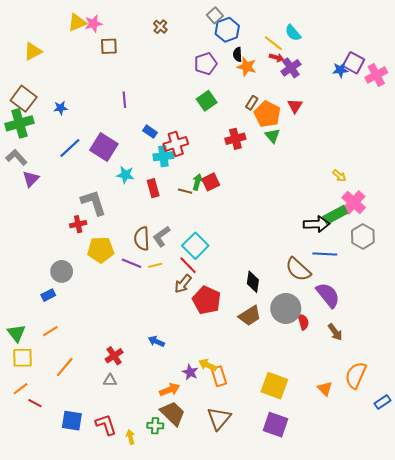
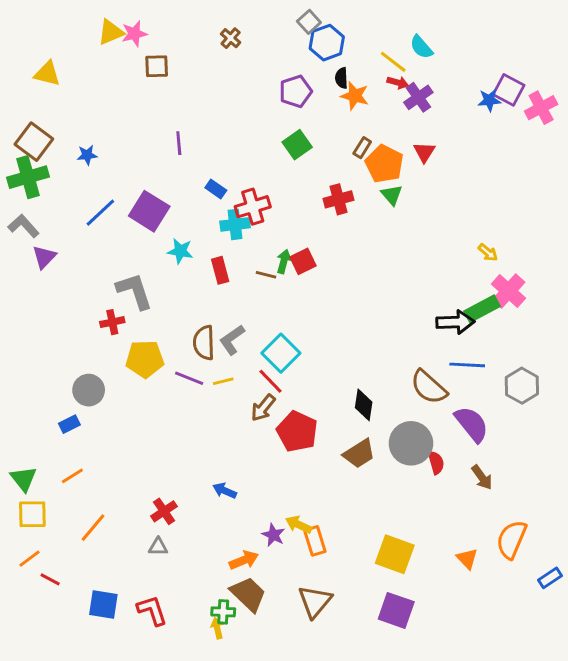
yellow triangle: (33, 51) -> (47, 74), turned 42
gray hexagon: (363, 236) -> (522, 386), moved
yellow arrow: (131, 437) -> (217, 628), moved

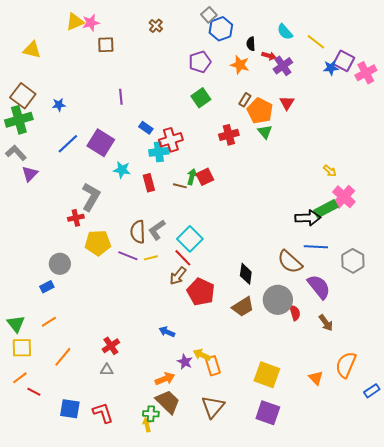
yellow line: (393, 62) -> (316, 42), moved
black semicircle: (341, 78) -> (251, 44), moved
gray L-shape: (134, 291) -> (91, 197), turned 48
blue arrow: (225, 491) -> (167, 332), moved

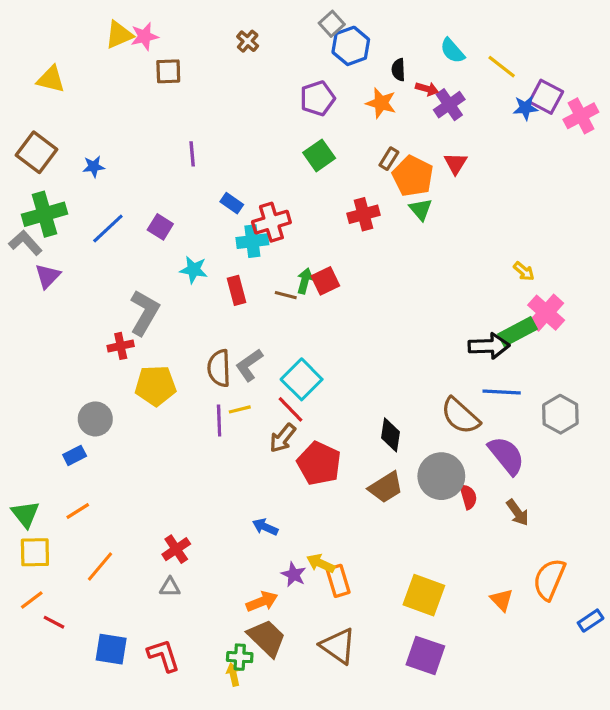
green cross: (19, 120) -> (44, 214), moved
purple square: (101, 143) -> (160, 227), size x0.6
purple line: (128, 256) -> (219, 421), moved, turned 66
brown triangle: (213, 407) -> (338, 646), turned -35

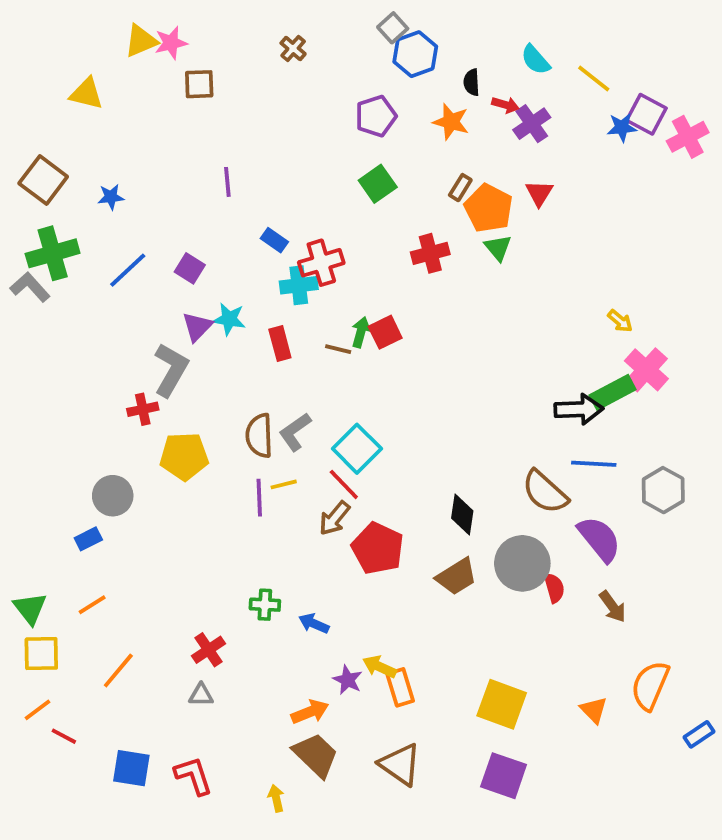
yellow triangle: (51, 79) -> (86, 94), moved
purple triangle: (48, 276) -> (197, 327), moved
green cross: (240, 657) -> (265, 605), moved

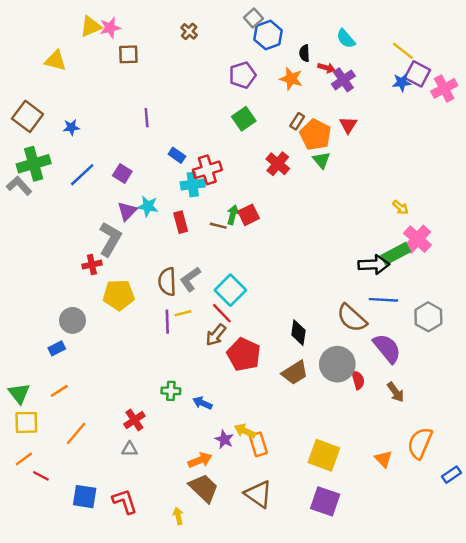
yellow line: (594, 79) -> (403, 51), moved
red cross: (430, 253) -> (278, 164), turned -35

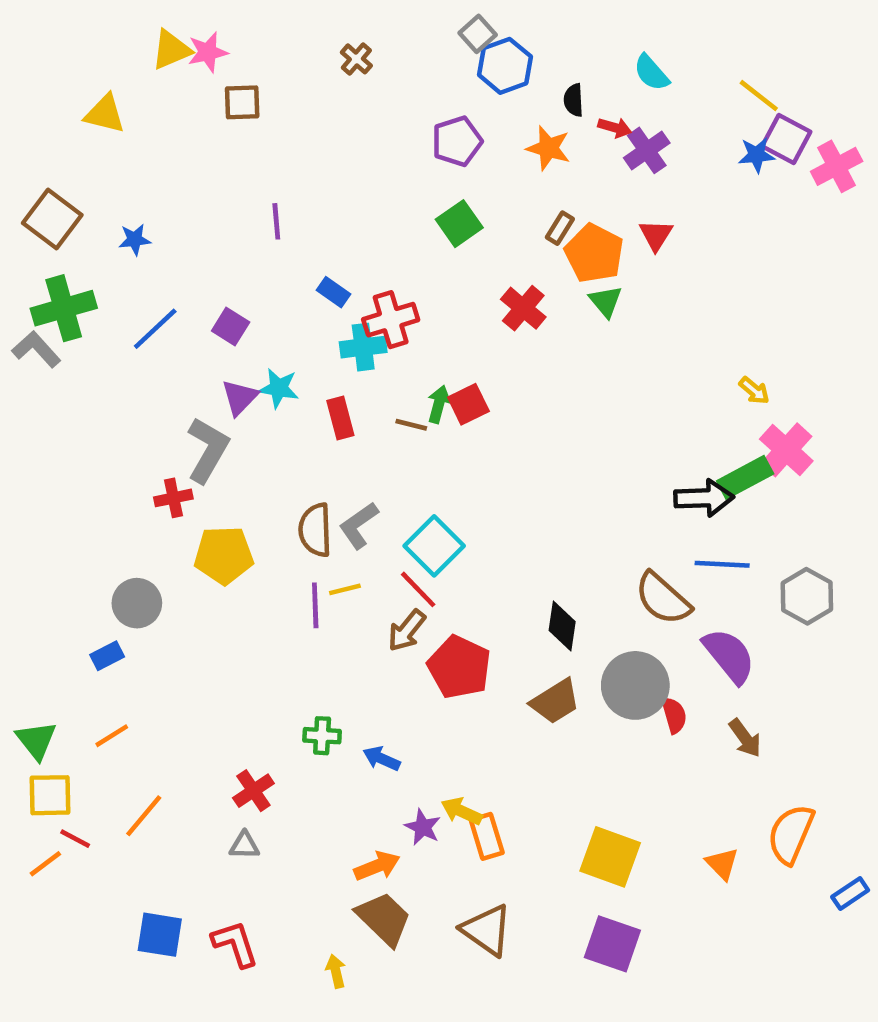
red line: (41, 476) -> (75, 839), moved

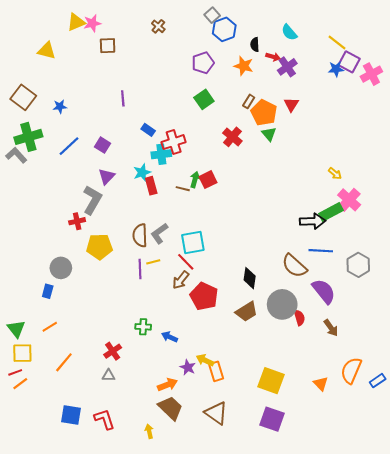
cyan star: (279, 388) -> (142, 172), moved, turned -30
cyan square: (434, 546) -> (193, 243), turned 35
blue rectangle: (107, 656) -> (48, 291), turned -48
red line: (75, 839) -> (15, 372), moved, turned -48
blue rectangle: (850, 893) -> (378, 381), moved

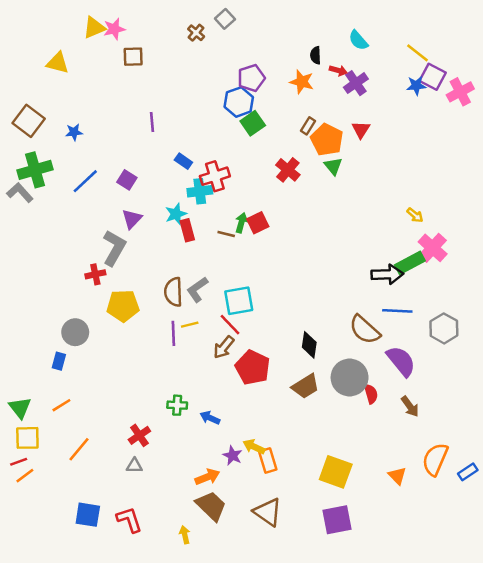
gray square: (212, 15) -> (225, 19), moved
blue hexagon: (224, 29) -> (239, 102), moved
purple square: (272, 419) -> (337, 520), turned -30

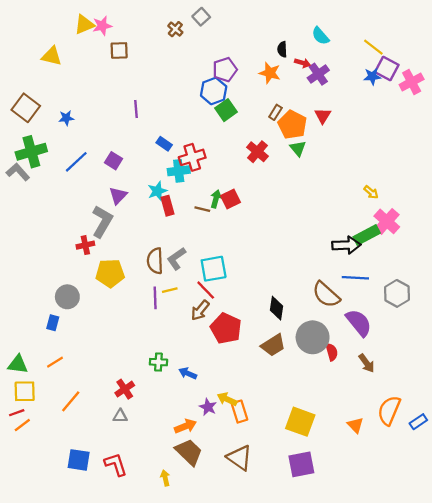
green triangle: (20, 408) -> (18, 364), turned -45

